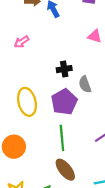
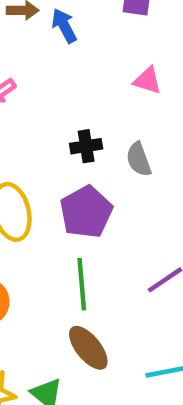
gray semicircle: (85, 84) -> (139, 159), moved

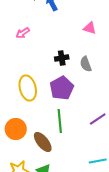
brown ellipse: (88, 348) -> (43, 142), moved

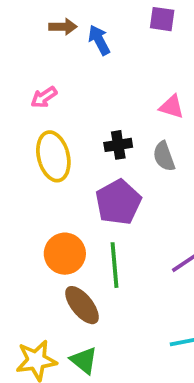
pink triangle: (90, 28) -> (172, 107), moved
yellow ellipse: (28, 88) -> (53, 156), moved
orange circle: (16, 129) -> (65, 254), moved

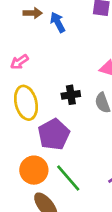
purple pentagon: (118, 202) -> (54, 134), moved
green line: (114, 265) -> (68, 178), turned -36

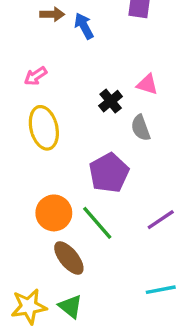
black cross: (71, 95) -> (111, 101), moved, turned -30
purple pentagon: (54, 134) -> (109, 173), moved

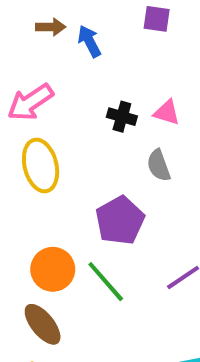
pink arrow: (35, 76) -> (30, 102), size x1.6
black cross: (111, 101) -> (122, 117), moved, turned -35
brown ellipse: (69, 258) -> (43, 324), moved

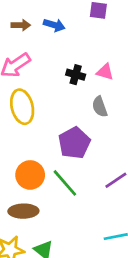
brown arrow: (51, 27) -> (21, 25), moved
blue arrow: (89, 41) -> (54, 25), turned 135
brown ellipse: (43, 324) -> (23, 211), turned -52

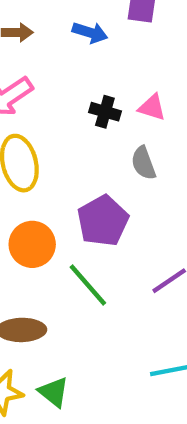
blue arrow: (54, 25) -> (90, 32), moved
orange circle: (30, 175) -> (32, 244), moved

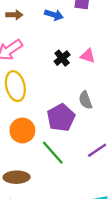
black cross: (105, 112) -> (62, 58), turned 35
gray semicircle: (143, 163) -> (85, 100), moved

